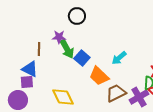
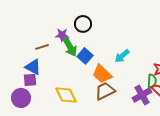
black circle: (77, 16) -> (83, 24), moved
brown line: (39, 49) -> (42, 47), turned 72
brown trapezoid: (116, 93) -> (105, 91), moved

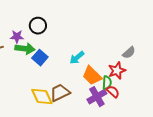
green arrow: (70, 47) -> (25, 49), turned -54
orange trapezoid: (102, 74) -> (92, 76), moved
yellow diamond: (66, 95) -> (42, 97), moved

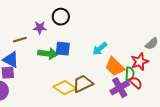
green arrow: (25, 49) -> (48, 54), moved
blue square: (40, 58) -> (63, 49), turned -35
yellow diamond: (42, 97) -> (65, 88), turned -30

